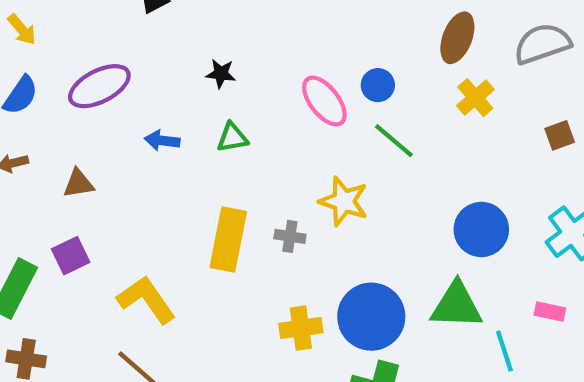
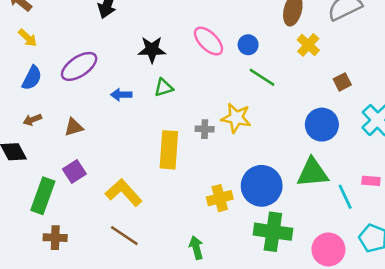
black star: (221, 74) -> (152, 50), size x1.5
pink ellipse: (324, 101) -> (208, 41), moved
brown square: (560, 135) -> (342, 82), moved
gray cross: (290, 236) -> (205, 129), moved
pink rectangle: (550, 312) -> (371, 181), moved

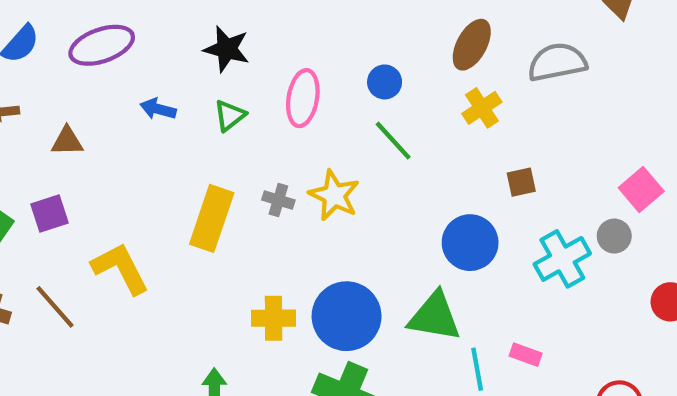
pink ellipse: (208, 41) -> (303, 98), moved, turned 40
green triangle: (164, 88) -> (230, 116), turned -36
brown line: (124, 236) -> (55, 307), moved

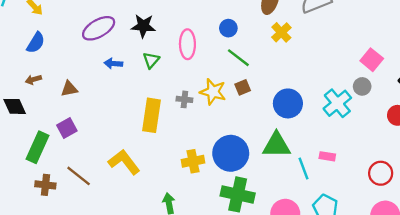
purple ellipse: (102, 45) -> (99, 28), moved
brown square: (521, 182) -> (243, 87), moved
yellow L-shape: (120, 268) -> (124, 162), moved

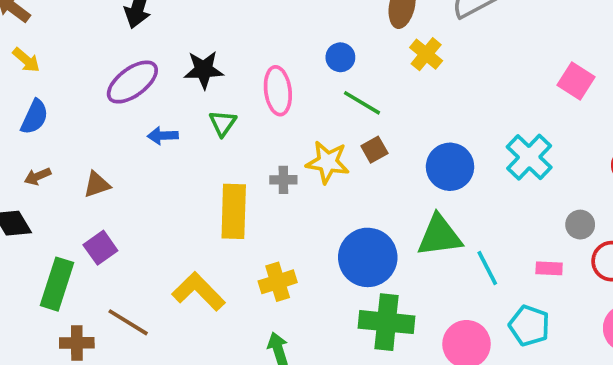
gray circle: (362, 86) -> (580, 225), moved
pink rectangle: (327, 156) -> (549, 268), moved
yellow cross: (193, 161) -> (278, 282), moved

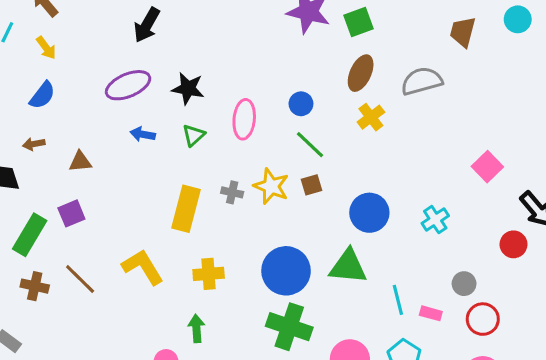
cyan cross: (529, 157) -> (435, 220), size x0.7
cyan line: (487, 268) -> (398, 300), moved

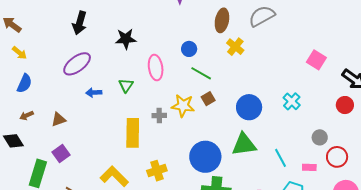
black star: (188, 89) -> (126, 39), moved
pink rectangle: (431, 313) -> (309, 167), moved

